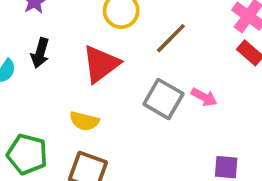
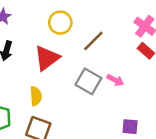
yellow semicircle: (84, 121) -> (36, 96), turned -108

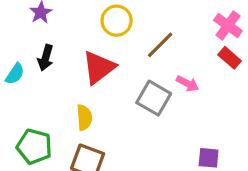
pink arrow: (115, 80) -> (188, 84), moved

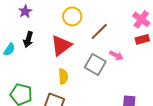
red rectangle: (230, 58) -> (142, 39), turned -56
yellow semicircle: (84, 117) -> (63, 76), moved

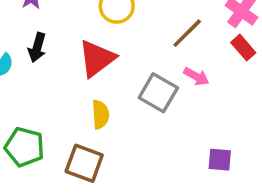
brown line: (99, 31) -> (187, 33), moved
red rectangle: (142, 39) -> (243, 48), turned 64

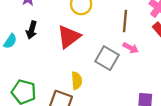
brown line: (187, 33) -> (125, 21), turned -40
yellow semicircle: (100, 114) -> (77, 81), moved

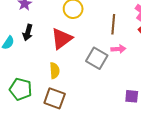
pink arrow: (131, 48) -> (118, 49), turned -32
yellow semicircle: (77, 81) -> (55, 71), moved

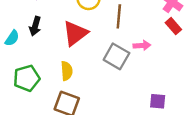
brown line: (113, 24) -> (119, 16), moved
green pentagon: (21, 89) -> (27, 78), moved, turned -30

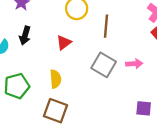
red triangle: (75, 33) -> (64, 43), size x0.6
pink arrow: (142, 45) -> (134, 64), moved

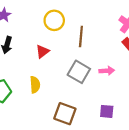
purple square: (144, 108) -> (107, 111), moved
brown square: (55, 111) -> (65, 114), moved

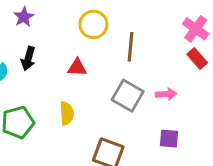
red triangle: (42, 51) -> (77, 67), turned 40
purple square: (107, 111) -> (169, 139), moved

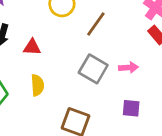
brown line: (131, 47) -> (96, 24), turned 30
red triangle: (77, 67) -> (32, 47), moved

